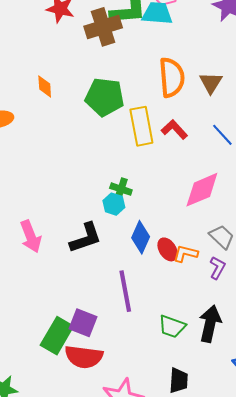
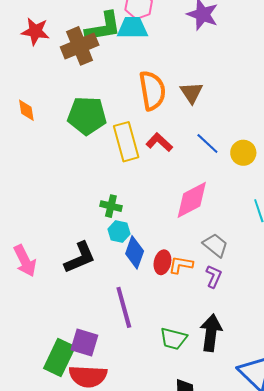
cyan hexagon: (114, 204) -> (119, 232), moved
red ellipse: (168, 249) -> (162, 262), turned 50

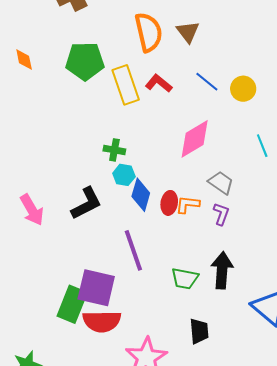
purple square: (84, 342) -> (96, 288), size x1.4

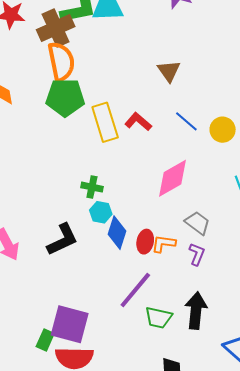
orange semicircle: (149, 32) -> (61, 62), moved
purple line: (133, 250) -> (135, 290), moved, turned 57
green rectangle: (72, 304) -> (45, 340), size x0.6

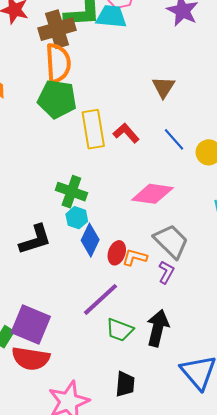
pink diamond: (172, 178) -> (152, 194), turned 30
green cross: (92, 187) -> (71, 192), size x1.4
gray trapezoid: (197, 223) -> (171, 241), size x1.4

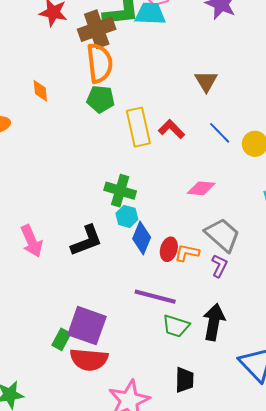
green pentagon: (57, 99) -> (101, 99), size x0.7
pink diamond: (152, 194) -> (201, 188), size x0.7
purple line: (100, 299) -> (155, 297), turned 60

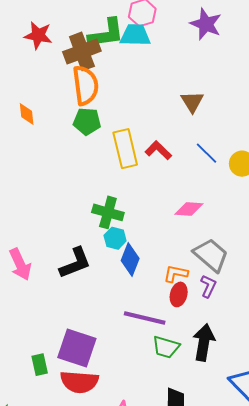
red ellipse: (169, 249) -> (179, 294), moved
green rectangle: (61, 339) -> (40, 365), moved, turned -40

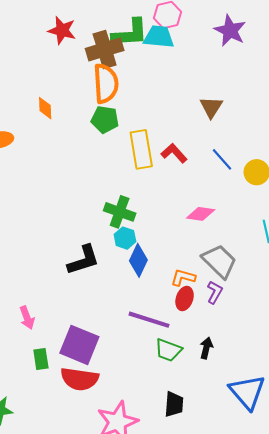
pink arrow: (20, 264) -> (27, 318), moved, size x0.7
black arrow: (204, 342) -> (206, 348), size x0.6

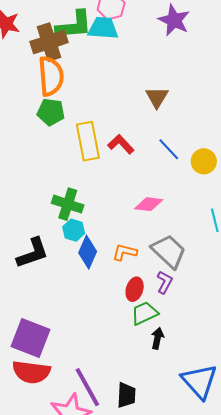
orange L-shape: (183, 277) -> (125, 252), moved
purple line: (149, 320) -> (87, 387), moved, turned 45
green trapezoid: (168, 350) -> (145, 313), moved, turned 136

